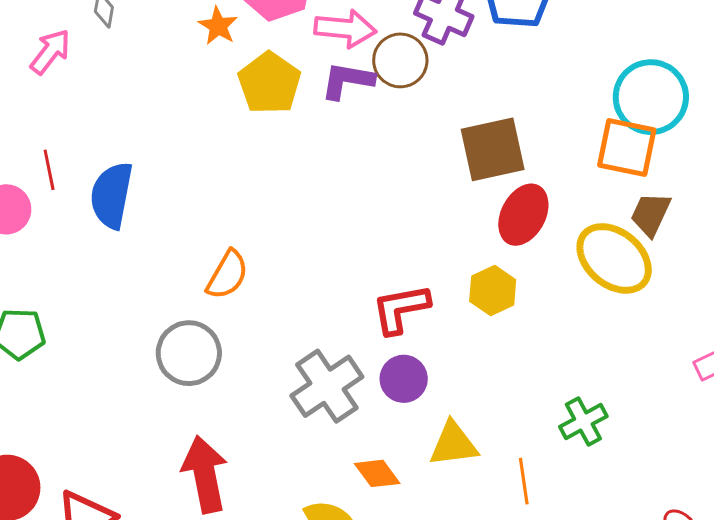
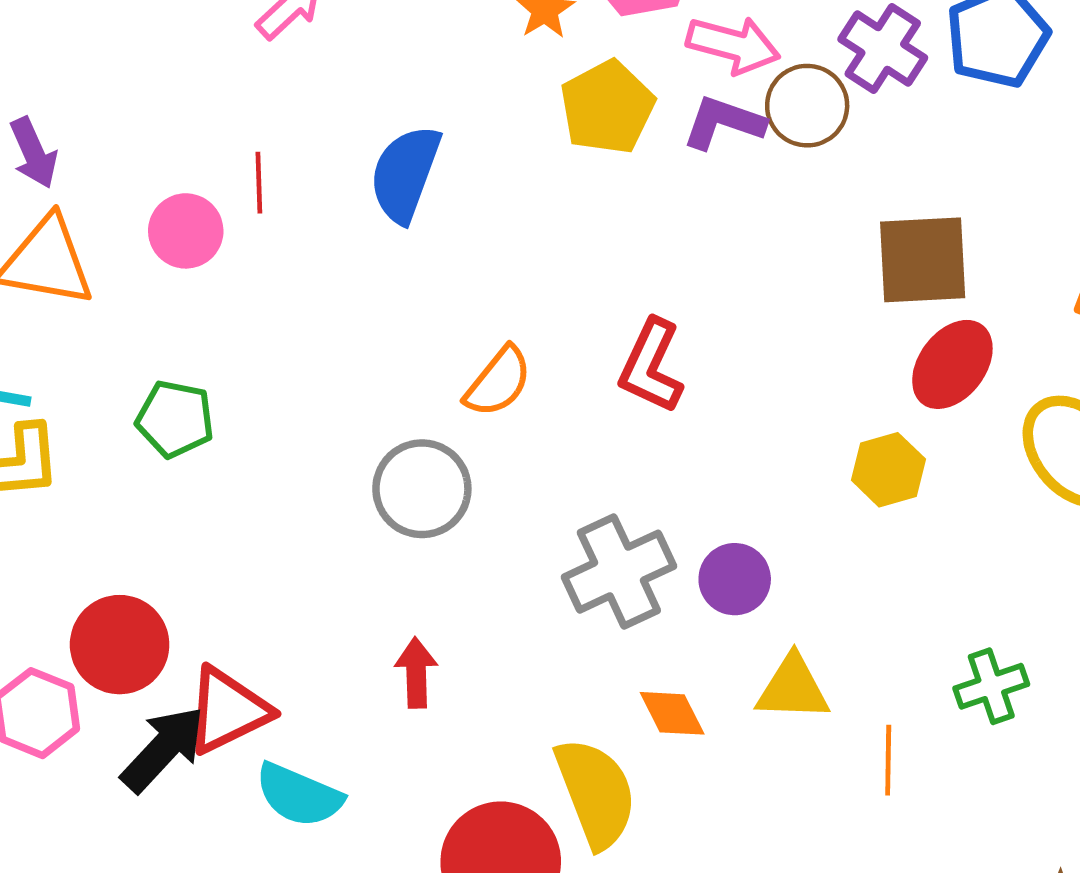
blue semicircle: (112, 195) -> (405, 174), moved
red L-shape: (401, 309) -> (651, 366), moved, turned -64
red arrow: (205, 474) -> (416, 673), size x0.6

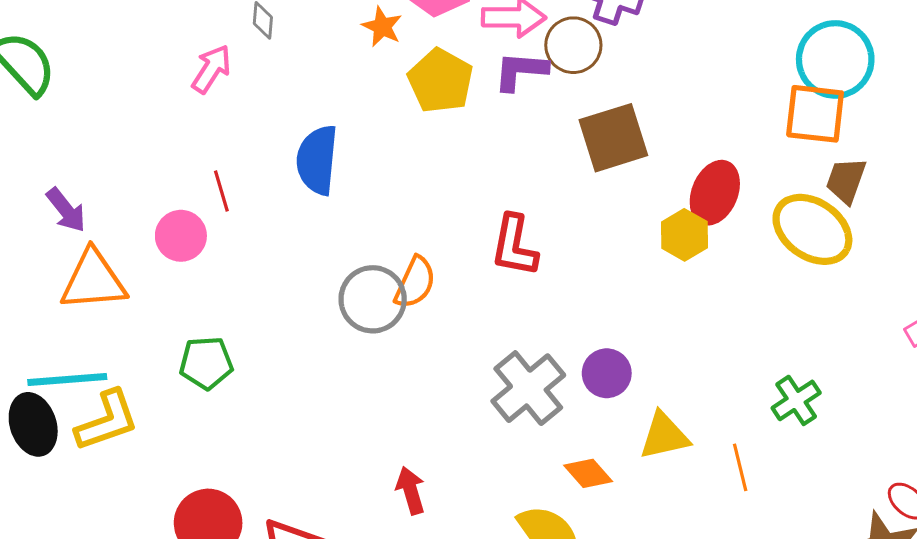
brown square: (923, 260) -> (613, 138), moved
yellow hexagon: (888, 470) -> (684, 235), moved
gray circle: (422, 489) -> (373, 299), moved

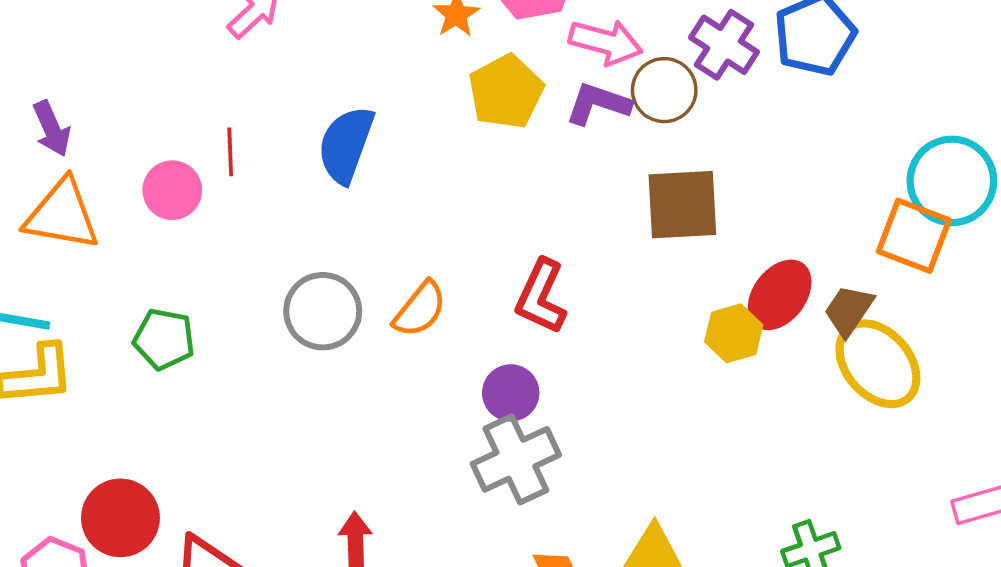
brown trapezoid: (846, 180) -> (849, 310), moved
gray circle: (373, 299) -> (323, 311), moved
purple circle: (607, 373) -> (511, 393), moved

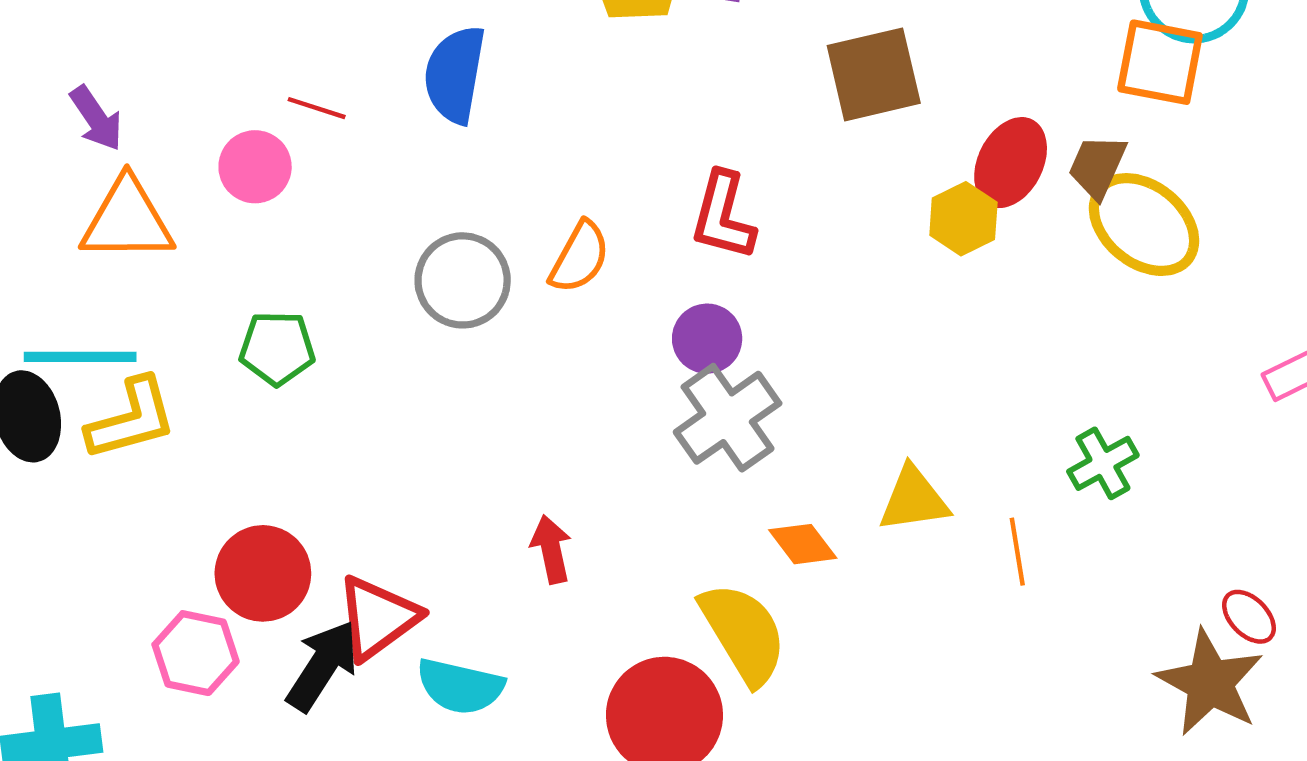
red line: (230, 152) -> (317, 108), turned -60

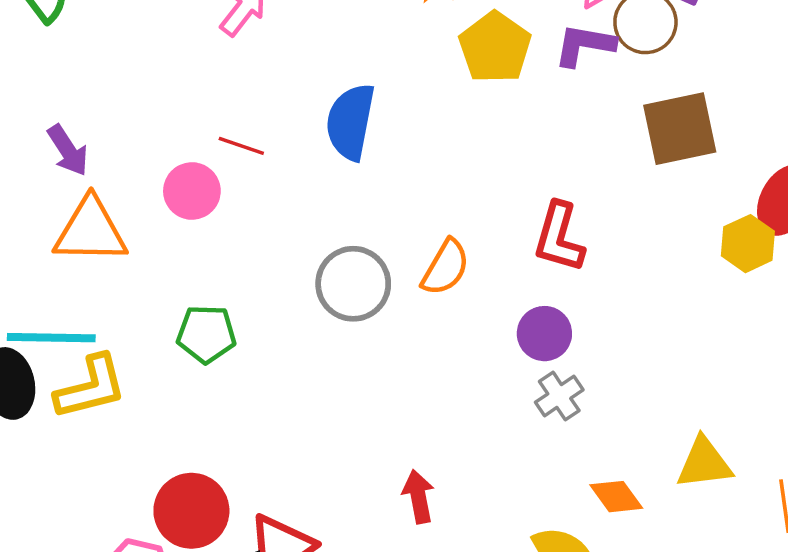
gray cross: (728, 418) -> (559, 396), size x0.6

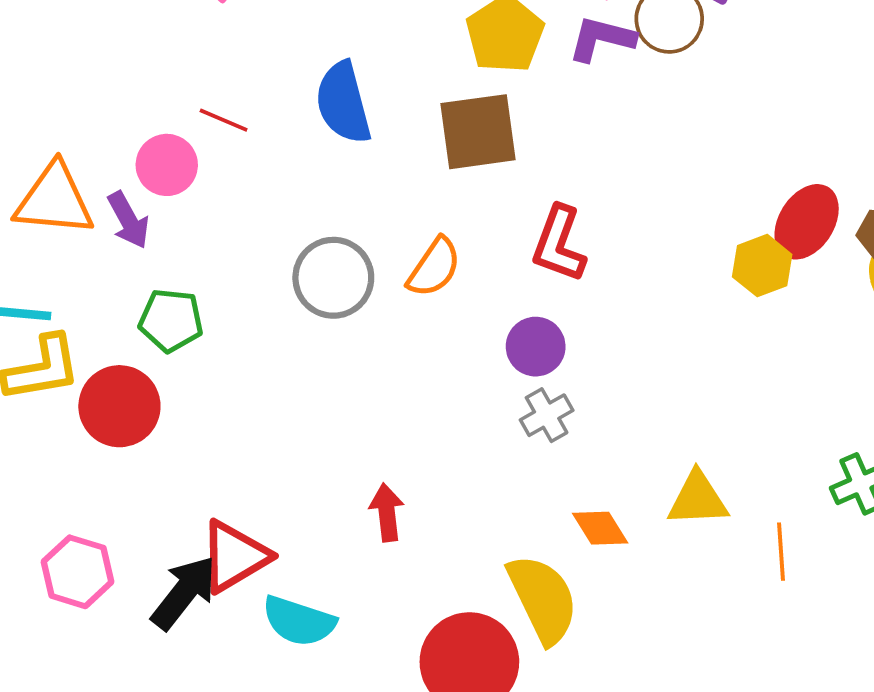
blue semicircle: (350, 122) -> (343, 103), turned -30
brown square: (680, 129) -> (478, 132), moved
purple arrow: (68, 150) -> (128, 220), moved
red circle: (191, 511) -> (119, 406), moved

